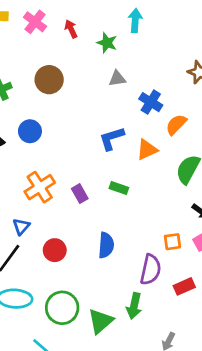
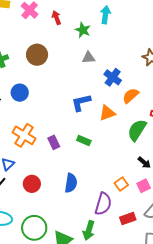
orange cross: (40, 187) -> (24, 135), turned -30
orange square: (172, 242) -> (121, 184), turned -32

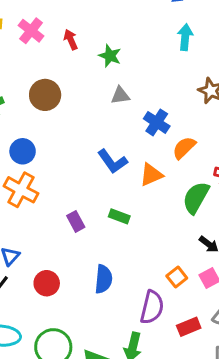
cyan arrow: (105, 15) -> (185, 37), moved
blue L-shape: (81, 103) -> (112, 161), turned -110
orange cross: (24, 135) -> (21, 190), moved

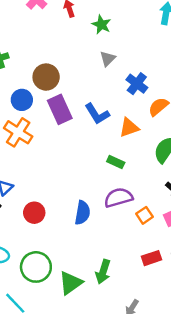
brown circle: (45, 95) -> (46, 77), moved
gray triangle: (120, 95) -> (108, 59), turned -42
green rectangle: (119, 216) -> (116, 162), moved
purple rectangle: (76, 221) -> (60, 109), moved, size x1.6
purple semicircle: (152, 307) -> (118, 198), moved, turned -124

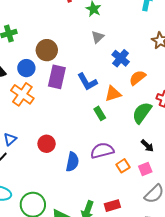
purple rectangle: (60, 109) -> (57, 77), turned 35
green rectangle: (116, 162) -> (100, 113), moved, turned 32
red circle: (34, 213) -> (47, 144), moved
red rectangle: (151, 258) -> (112, 206), moved

